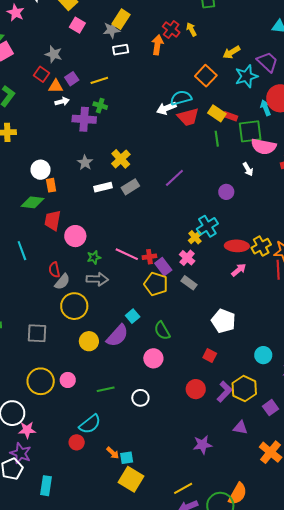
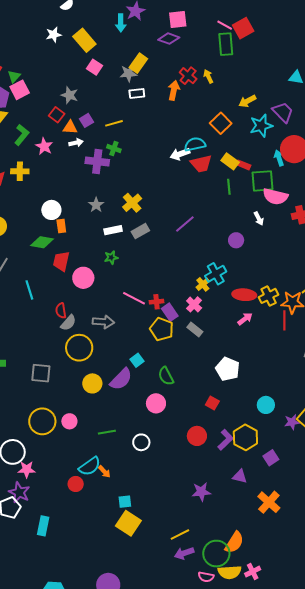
pink star: (16, 13) -> (44, 146), moved
green star: (94, 257) -> (111, 258), moved
orange arrow: (113, 453) -> (104, 472), moved

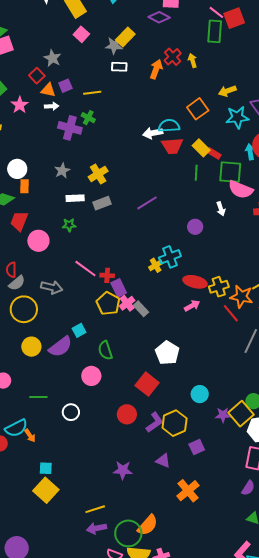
pink cross: (194, 304) -> (127, 303), moved
red line: (284, 320) -> (231, 313), turned -48
red square: (212, 403) -> (147, 384), size x1.6

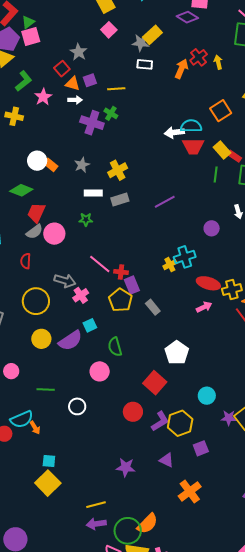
orange rectangle: (25, 186) -> (51, 165), moved, turned -56
gray semicircle: (17, 283) -> (34, 232), moved
pink cross: (127, 303) -> (81, 295), moved

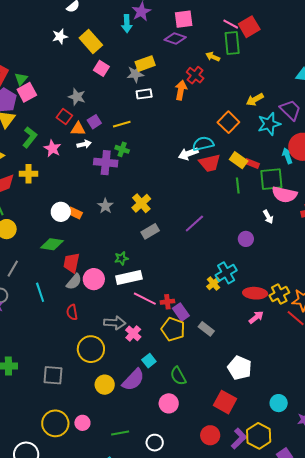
yellow rectangle: (152, 35) -> (145, 64), turned 36
yellow arrow: (218, 62) -> (213, 57), moved, turned -40
white rectangle: (93, 193) -> (129, 278), moved, size x1.4

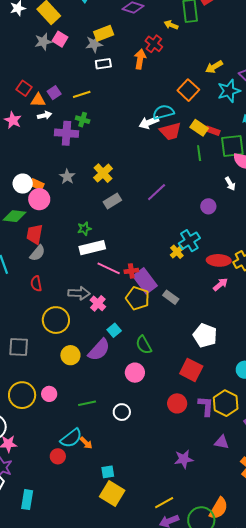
gray star: (77, 97) -> (43, 42), moved, turned -30
pink circle: (94, 279) -> (39, 199), moved
purple rectangle: (181, 312) -> (145, 281), size x1.4
purple L-shape: (239, 439) -> (206, 406), turned -40

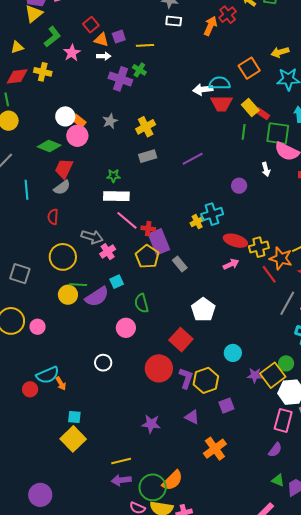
green line: (87, 403) -> (78, 285), moved
red circle: (177, 403) -> (159, 368), size x1.4

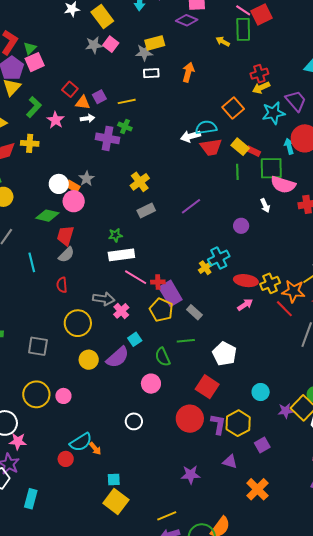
red cross: (228, 15) -> (259, 74), moved, turned 30
gray star: (110, 121) -> (87, 179), moved
green line: (78, 285) -> (186, 341), moved

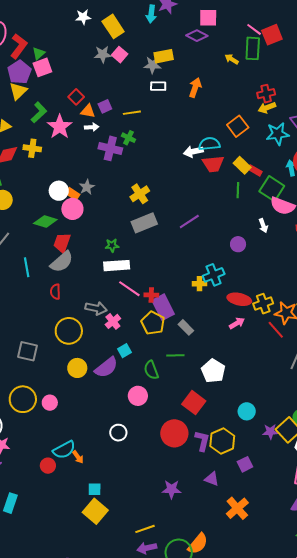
pink star: (56, 120) -> (60, 127), size x1.4
green square: (271, 168) -> (272, 189), turned 30
gray rectangle: (146, 211) -> (144, 223), size x1.4
gray semicircle: (66, 255) -> (62, 262), size x1.4
yellow cross: (205, 268) -> (199, 284), turned 32

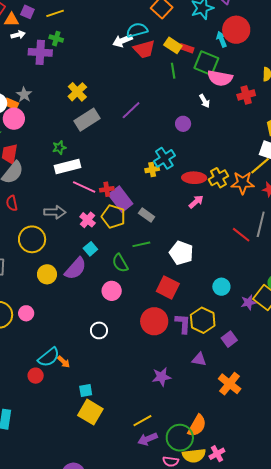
purple square: (105, 106) -> (27, 12), turned -32
pink cross: (113, 321) -> (88, 220), moved
red line: (276, 330) -> (241, 235), moved

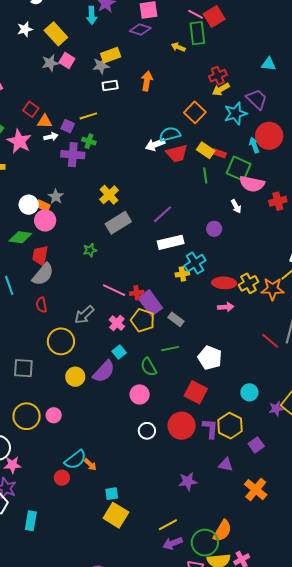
purple square: (27, 12) -> (68, 126), moved
white rectangle: (67, 166) -> (171, 242), moved
pink arrow: (196, 202) -> (226, 307), turned 35
gray arrow: (55, 212) -> (84, 315), turned 135
white circle: (99, 330) -> (147, 431), moved

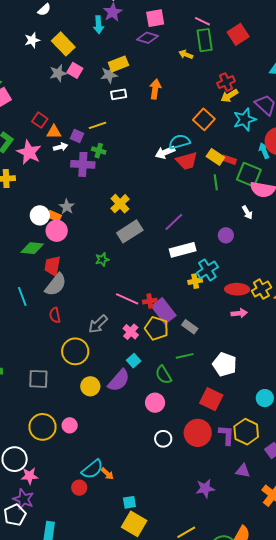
red square: (214, 17) -> (238, 34), moved

